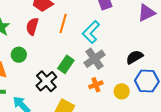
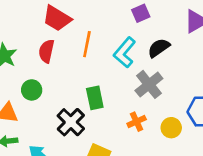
black semicircle: (134, 57) -> (159, 48), moved
gray cross: (94, 59) -> (149, 84), moved
green rectangle: (66, 64) -> (95, 98), turned -42

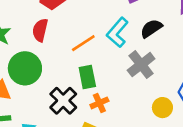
orange line: (87, 44) -> (83, 43), moved, turned 45
green circle: (32, 90) -> (25, 68), size x1.6
orange cross: (137, 122) -> (99, 103), moved

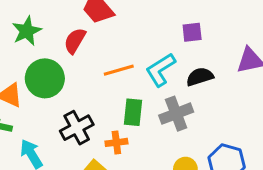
green rectangle: (87, 77) -> (133, 112), moved

